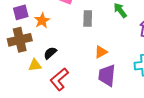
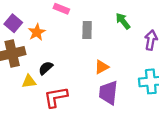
purple square: (21, 12) -> (13, 23), turned -35
red L-shape: (59, 79) -> (56, 97), turned 30

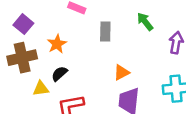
orange star: (37, 32) -> (57, 44), moved

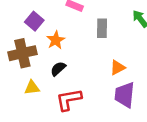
purple square: (23, 24) -> (34, 21), moved
yellow triangle: (41, 89) -> (32, 88), moved

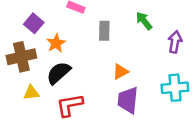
black semicircle: (58, 69) -> (59, 73), size x1.5

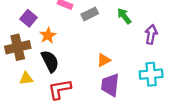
gray rectangle: (104, 31) -> (90, 14), moved, turned 63
black semicircle: (59, 73) -> (50, 61), turned 105

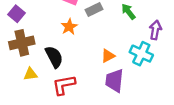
purple square: (28, 18) -> (16, 14), moved
orange star: (48, 35) -> (69, 27), moved
cyan cross: (151, 74) -> (141, 54), moved, turned 30

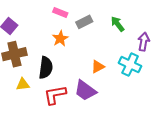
black semicircle: (54, 57) -> (46, 68), turned 35
purple trapezoid: (114, 81) -> (85, 91), moved, turned -60

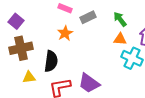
orange triangle: (98, 67) -> (120, 39), moved, turned 32

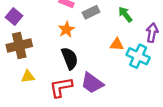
orange triangle: (120, 39) -> (117, 44), moved
black semicircle: (51, 61) -> (70, 58), moved, turned -30

